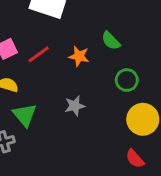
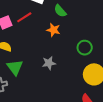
green semicircle: (111, 41) -> (60, 11), moved
red line: (39, 54) -> (24, 17), moved

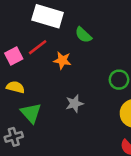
orange star: (53, 30) -> (62, 60), moved

